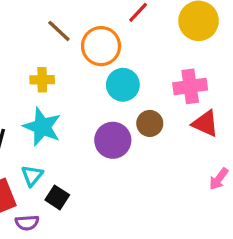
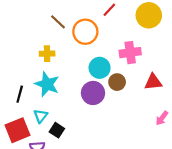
cyan circle: (123, 85) -> (100, 68), moved
pink cross: (190, 86) -> (130, 53), moved
red triangle: (205, 123) -> (153, 82), turned -30

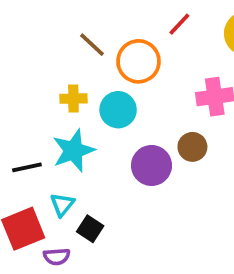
cyan circle: (100, 68) -> (118, 110), moved
cyan star: (47, 84) -> (73, 151), turned 30
black line: (20, 94) -> (27, 167), turned 63

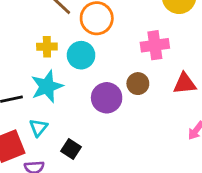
black square: (90, 229) -> (71, 149), moved

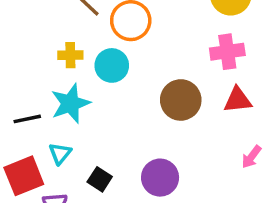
pink cross: (155, 45) -> (227, 52), moved
brown circle: (138, 84) -> (181, 100), size x1.5
purple circle: (107, 98) -> (160, 178), moved

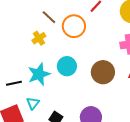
yellow cross: (70, 55) -> (39, 38), moved, turned -32
cyan circle: (112, 65) -> (67, 66), moved

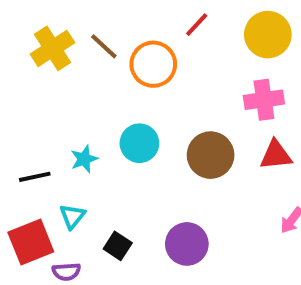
yellow cross: (39, 38) -> (53, 48), moved, size x1.5
cyan star: (39, 74) -> (84, 159), size x0.6

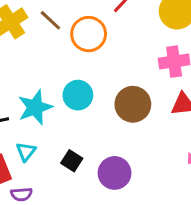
cyan star: (84, 159) -> (35, 107), size x1.6
black square: (118, 246) -> (72, 161), moved

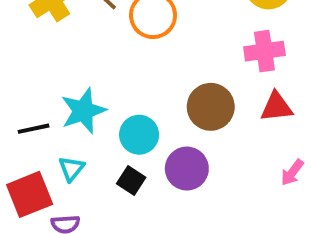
cyan circle: (78, 95) -> (139, 135), moved
purple circle: (115, 173) -> (187, 169), moved

